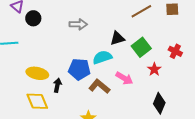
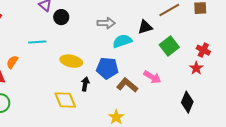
black triangle: (117, 38) -> (145, 27), moved
cyan semicircle: (102, 57) -> (122, 41), moved
red star: (154, 69) -> (196, 68), moved
yellow ellipse: (37, 73) -> (71, 61), moved

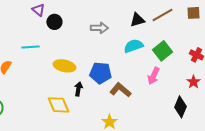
black triangle: (145, 27) -> (137, 20), moved
cyan semicircle: (122, 41) -> (133, 46), moved
red star: (196, 68) -> (193, 82), moved
pink arrow: (152, 77) -> (153, 76), moved, turned 84

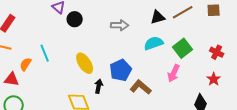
cyan line: (30, 47) -> (45, 53), moved, turned 72
yellow ellipse: (64, 66) -> (85, 63), turned 45
blue pentagon: (100, 73) -> (121, 70), turned -30

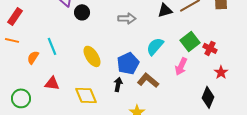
cyan semicircle: (154, 43) -> (155, 46), moved, turned -30
red cross: (217, 52) -> (210, 48), moved
red triangle: (12, 79) -> (52, 83), moved
black arrow: (99, 86) -> (118, 84), moved

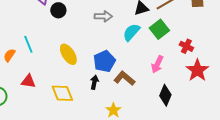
green square: (190, 41) -> (159, 29), moved
cyan semicircle: (155, 46) -> (131, 32), moved
red star: (221, 72) -> (197, 70), size x1.6
black diamond: (208, 97) -> (165, 95), moved

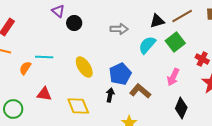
cyan line: (28, 44) -> (44, 57), turned -66

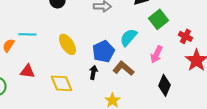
cyan semicircle: (147, 45) -> (128, 37), moved

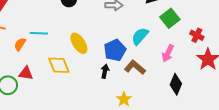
red triangle: (27, 71) -> (26, 73), moved
yellow diamond: (61, 83) -> (59, 65), moved

